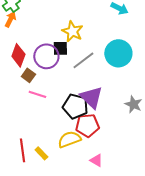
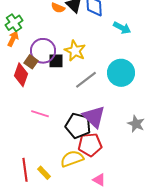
black square: (60, 48) -> (56, 61), moved
purple circle: (46, 56) -> (43, 51), moved
brown square: (28, 75) -> (31, 62), moved

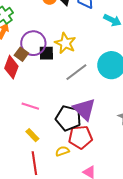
yellow semicircle: (72, 159) -> (62, 151), size x0.6
red line: (25, 170) -> (34, 163), moved
yellow rectangle: (44, 173) -> (32, 135), moved

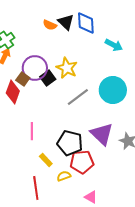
black square: (46, 53) -> (48, 78), turned -35
pink line: (30, 106) -> (32, 131), turned 72
purple triangle: (84, 109) -> (102, 134), moved
yellow rectangle: (32, 135) -> (46, 160), moved

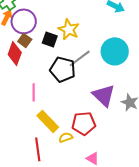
purple circle: (35, 68) -> (24, 21), moved
black square: (48, 78) -> (50, 39), turned -35
black pentagon: (70, 143) -> (63, 69), moved
yellow rectangle: (46, 160) -> (48, 121), size x1.6

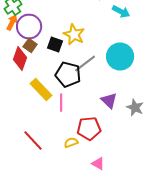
pink line: (34, 92) -> (61, 102), moved
purple triangle: (104, 95) -> (109, 100), size x0.7
yellow rectangle: (48, 121) -> (41, 90), moved
red line: (38, 149) -> (33, 140), moved, turned -35

